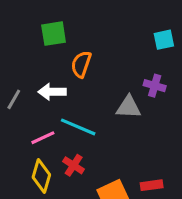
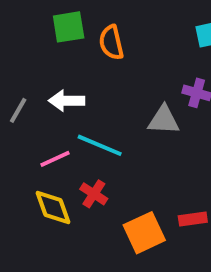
orange semicircle: (81, 64) -> (111, 42), moved, turned -32
yellow diamond: (41, 176) -> (53, 207), turned -36

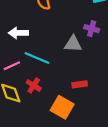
red rectangle: (193, 219) -> (80, 84), moved
orange square: (144, 233) -> (62, 107), turned -35

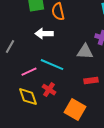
white arrow: (18, 33) -> (44, 34), moved
red rectangle: (80, 84) -> (91, 81), moved

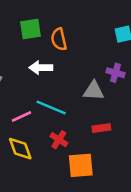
red cross: (49, 90) -> (59, 140), moved
orange square: (75, 110) -> (81, 165), turned -35

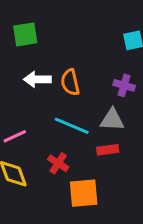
orange semicircle: (59, 39) -> (70, 82), moved
gray triangle: (94, 91) -> (112, 120), moved
cyan line: (51, 107) -> (72, 126), moved

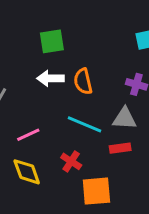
green square: (25, 34) -> (52, 41), moved

